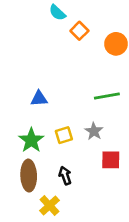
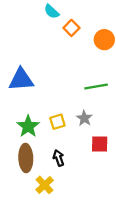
blue triangle: (39, 99) -> (21, 79), moved, size x1.6

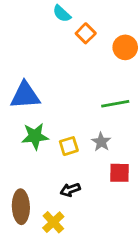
green star: (28, 126) -> (35, 136), moved, turned 30
brown ellipse: (26, 158) -> (21, 207), moved
black arrow: (59, 158) -> (70, 190), turned -91

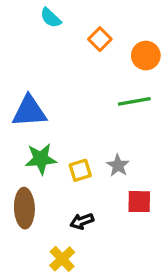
cyan semicircle: (62, 14) -> (51, 18), moved
green line: (115, 104) -> (134, 101), moved
brown ellipse: (21, 207) -> (24, 208), moved

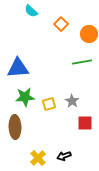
black arrow: (82, 221) -> (64, 156), moved

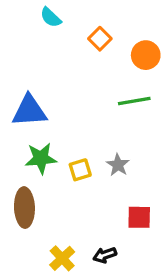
red square: (85, 123) -> (139, 217), moved

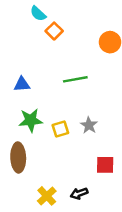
orange square: (100, 39) -> (54, 31), moved
green line: (134, 101) -> (75, 79), moved
blue triangle: (29, 111) -> (22, 84), size x0.6

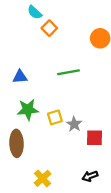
gray star: (89, 125) -> (74, 124), moved
red square: (105, 165) -> (94, 138), moved
black arrow: (79, 193) -> (90, 176), moved

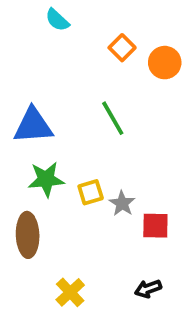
orange square: (49, 28) -> (122, 48), moved
green line: (68, 72) -> (113, 118), turned 70
blue triangle: (20, 77) -> (33, 126), size x1.6

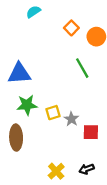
cyan semicircle: (57, 20) -> (33, 12), turned 104
green line: (113, 118) -> (82, 68), moved
yellow cross: (70, 292) -> (56, 171), moved

